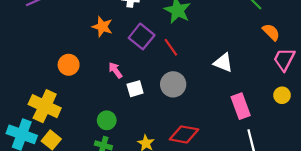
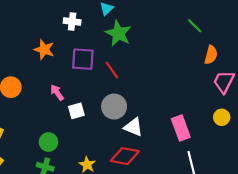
orange semicircle: (271, 32) -> (211, 55), turned 60
purple square: (142, 36) -> (83, 59), turned -35
white triangle: (223, 63) -> (133, 127), moved

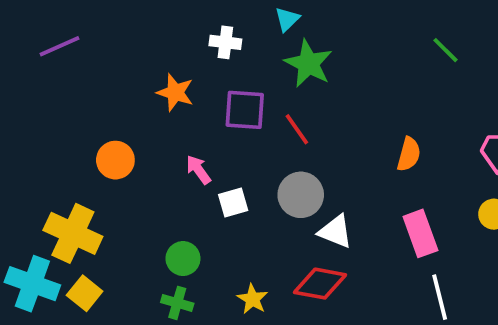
orange semicircle: (211, 55) -> (409, 154), moved

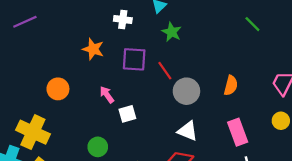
green star: (308, 64) -> (172, 32), size x0.7
gray circle: (301, 195) -> (186, 91), moved

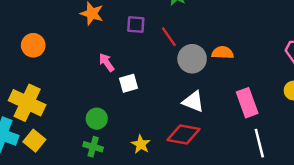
purple square: (134, 59) -> (136, 25), size x0.7
orange semicircle: (231, 85) -> (223, 53), moved, turned -102
orange circle: (58, 89) -> (33, 45), moved

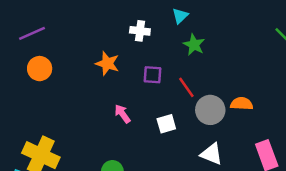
orange circle: (33, 45) -> (40, 69), moved
white square: (129, 83) -> (166, 124), moved

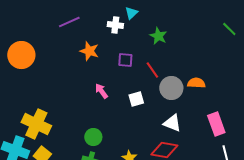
cyan triangle: (180, 16) -> (131, 13), moved
purple line: (32, 33) -> (69, 22), moved
orange circle: (40, 69) -> (21, 55), moved, size x1.4

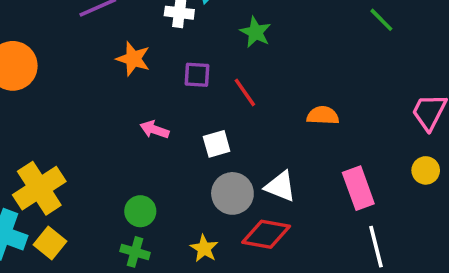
gray circle: (171, 88) -> (232, 193), moved
pink arrow: (101, 91) -> (154, 130), turned -35
yellow cross: (36, 124) -> (39, 188), turned 32

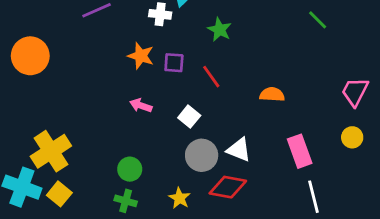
orange star: (133, 59) -> (141, 56), moved
white square: (217, 144) -> (189, 117), turned -35

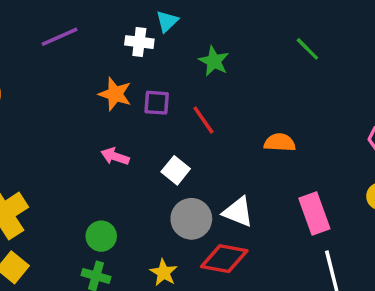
green line: (318, 20) -> (307, 49), moved

